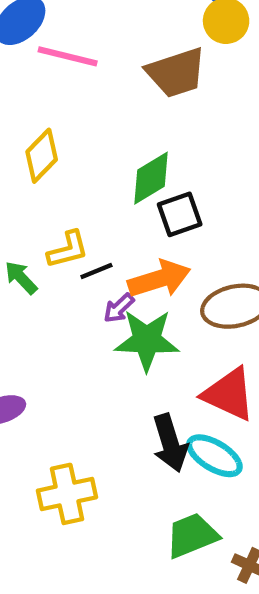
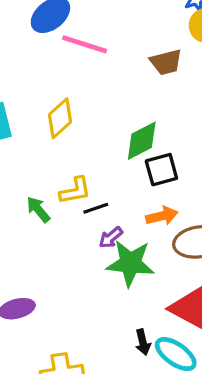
brown trapezoid: (176, 73) -> (166, 62), size x0.7
orange arrow: (159, 279) -> (162, 216), moved, size x0.7
black arrow: (170, 443) -> (143, 342), size x0.6

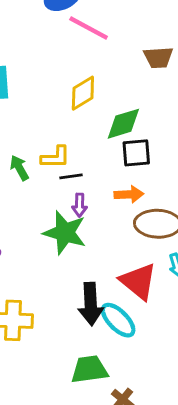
yellow diamond: (60, 118) -> (83, 93), moved
purple arrow: (111, 237) -> (80, 205), turned -60
green star: (130, 263) -> (65, 233), moved
black arrow: (143, 342) -> (91, 304), size x1.8

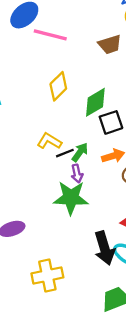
yellow L-shape: (56, 157) -> (49, 141), turned -135
green arrow: (19, 168) -> (80, 152), moved, turned 78

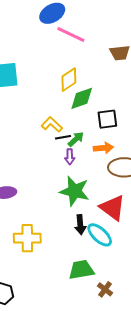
green diamond: (95, 102) -> (82, 98), moved
green star: (71, 198) -> (74, 191), moved
black arrow: (104, 248) -> (80, 225), size x0.7

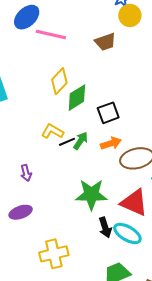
purple arrow: (70, 157) -> (26, 173), moved

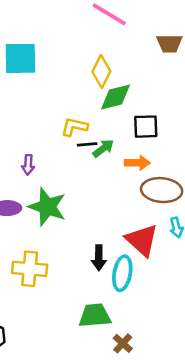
yellow diamond: (59, 81) -> (101, 71), turned -35
yellow L-shape: (52, 131) -> (74, 127), turned -35
green star: (91, 194) -> (47, 207), moved
cyan ellipse: (127, 233) -> (122, 273), turned 52

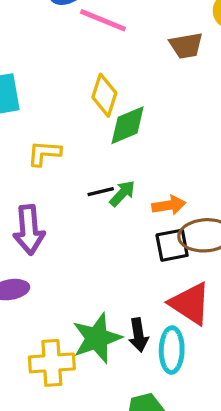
yellow L-shape: (74, 127) -> (44, 153), moved
black square: (146, 127) -> (172, 245), moved
purple arrow: (28, 165) -> (29, 230), size x1.8
green star: (47, 207) -> (97, 338), moved, turned -30

